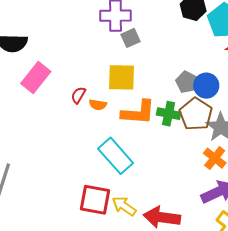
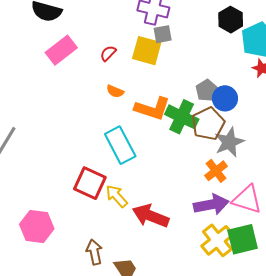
yellow square: (121, 77) -> (147, 51), moved
red semicircle: (78, 95) -> (108, 53), moved
green cross: (169, 114) -> (182, 117), size x1.4

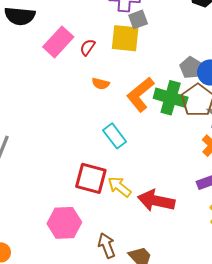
pink rectangle: (61, 50) -> (58, 42), moved
orange L-shape: (152, 109) -> (140, 94), turned 132
cyan rectangle: (120, 145) -> (115, 136), size x0.7
pink hexagon: (37, 227) -> (64, 223), moved

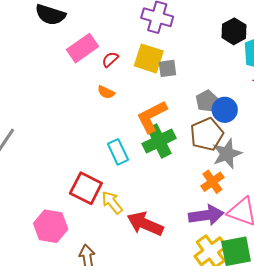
gray square: (138, 19) -> (167, 68), moved
orange semicircle: (101, 84) -> (106, 92), moved
green cross: (171, 98) -> (159, 141), moved, turned 36

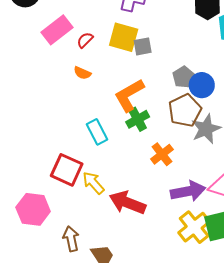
green cross: (159, 141) -> (138, 119), size x0.7
orange cross: (212, 182) -> (162, 154), moved

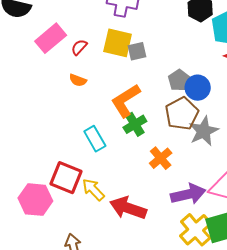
pink hexagon: (33, 209) -> (35, 200), moved

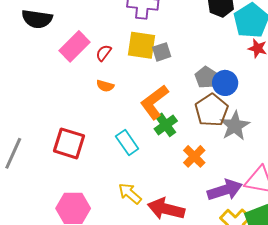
red square: (66, 178) -> (69, 143), moved

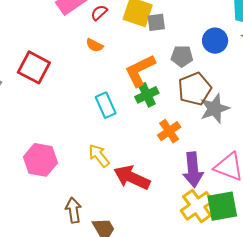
gray pentagon: (206, 77) -> (182, 56), moved, turned 30
blue circle: (225, 83) -> (215, 41), moved
red square: (69, 143) -> (34, 67), moved
purple arrow: (225, 190) -> (193, 170), turned 92

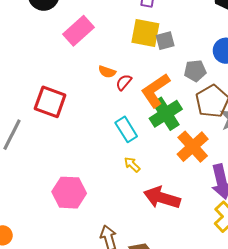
red semicircle: (99, 13) -> (124, 82), moved
green cross: (147, 95) -> (166, 114), size x1.4
orange cross: (169, 131) -> (193, 147), size x1.4
yellow arrow: (99, 156) -> (132, 165), moved, size x0.7

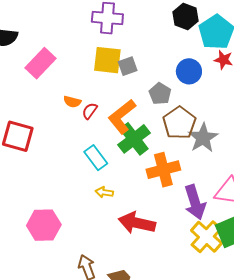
gray pentagon: (195, 71) -> (160, 94), turned -30
orange cross: (193, 147) -> (163, 170), turned 32
yellow arrow: (132, 165) -> (104, 192), turned -30

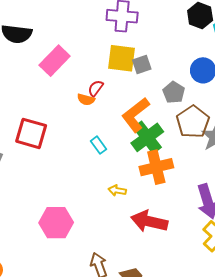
red semicircle: (90, 111) -> (96, 88), moved
cyan rectangle: (96, 158) -> (99, 145), moved, size x0.7
orange cross: (163, 170) -> (156, 167), moved

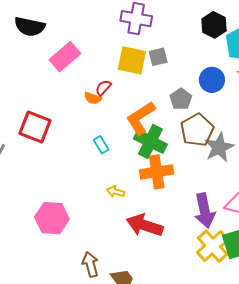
gray square: (142, 65) -> (158, 57), moved
green cross: (147, 137) -> (150, 142), turned -32

